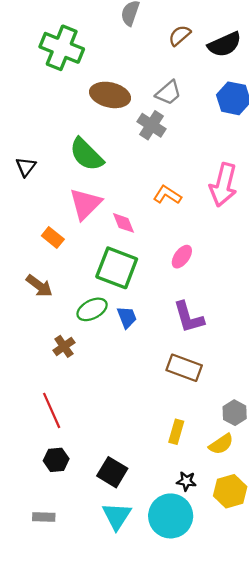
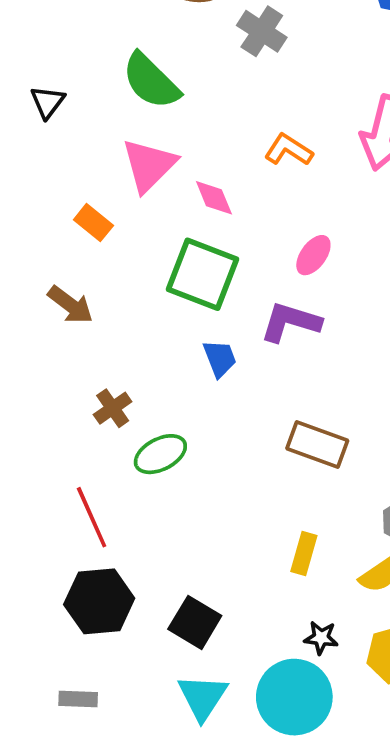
green ellipse: (92, 309) -> (160, 454), moved
purple L-shape: (189, 317) -> (290, 322), moved, turned 123
black hexagon: (56, 460) -> (99, 601), size x1.6

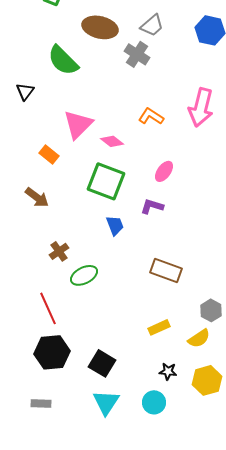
green semicircle: (151, 81) -> (63, 60), moved
pink diamond: (214, 198) -> (112, 141), turned -30
purple L-shape: (290, 322) -> (152, 206), size x0.7
yellow rectangle: (304, 554) -> (159, 327), turned 50
cyan circle: (294, 697) -> (154, 402), size x0.6

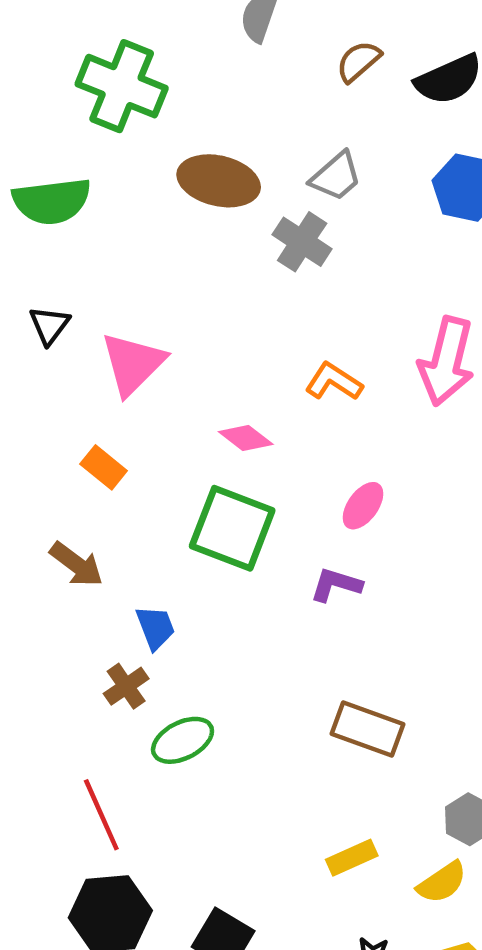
green semicircle: (63, 60) -> (52, 201), moved, turned -52
pink triangle: (78, 124) -> (133, 364), moved
blue trapezoid: (115, 225) -> (155, 628), moved

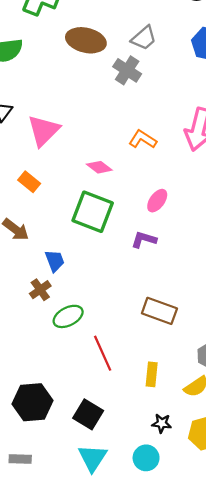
red line: (101, 815) -> (103, 353), moved
yellow rectangle: (352, 858) -> (152, 374), turned -60

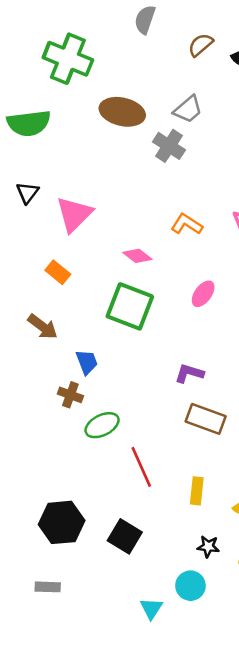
purple L-shape: (144, 240) -> (189, 373), moved
brown cross: (40, 290) -> (70, 395), turned -35
cyan triangle: (93, 458) -> (151, 608), moved, size x0.7

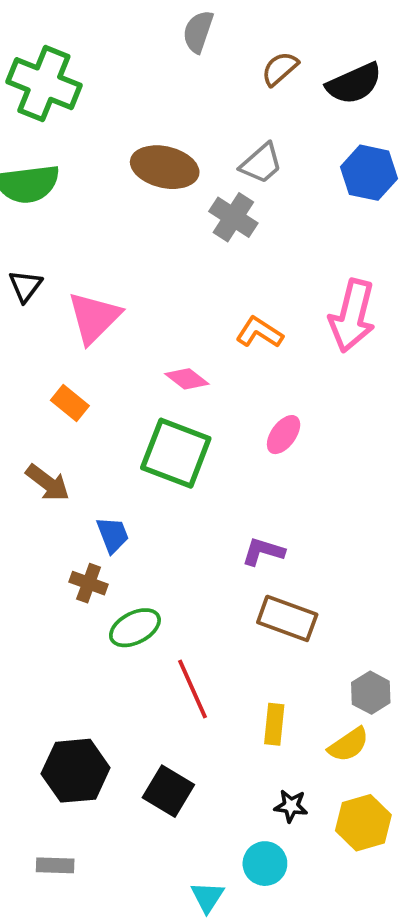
green cross: (68, 59) -> (44, 84), moved

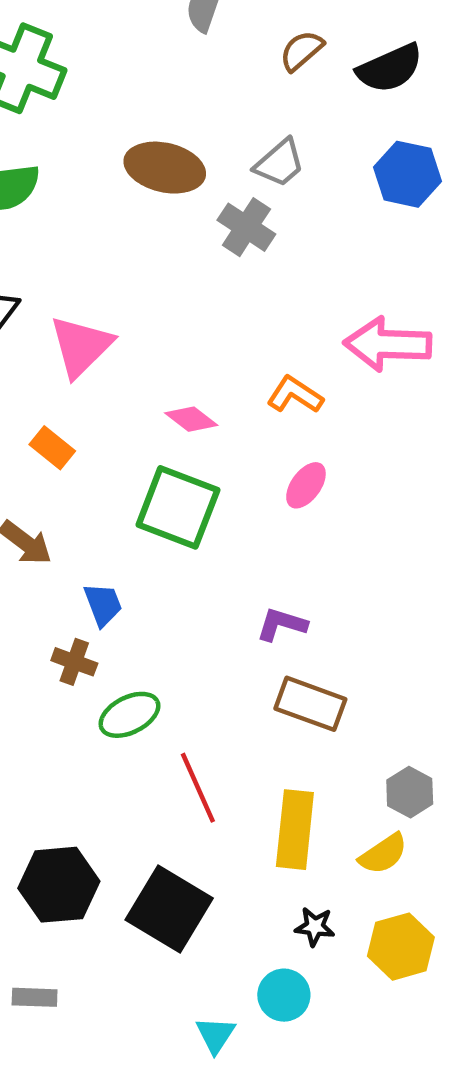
pink arrow: (352, 316) -> (388, 344), turned 78
orange L-shape: (259, 332) -> (295, 395), moved
yellow rectangle: (274, 724) -> (295, 830), size x1.6
black square: (168, 791) -> (169, 909), size x1.4

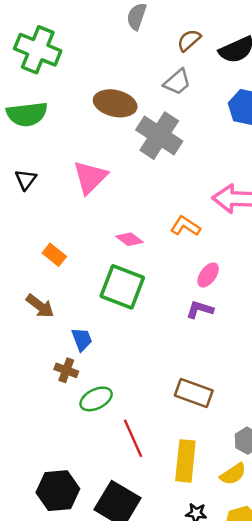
gray trapezoid: (279, 163) -> (177, 82), moved
gray cross: (246, 227) -> (159, 136), size x1.5
pink triangle: (81, 346) -> (90, 177), moved
pink ellipse: (306, 485) -> (208, 275), moved
purple L-shape: (282, 624) -> (200, 310), moved

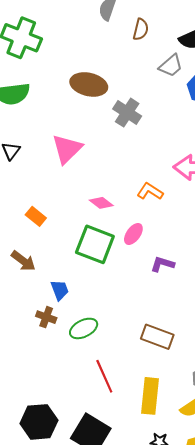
brown semicircle: (189, 40) -> (141, 29), moved, turned 145
gray trapezoid: (177, 82) -> (171, 66), moved
gray cross: (159, 136) -> (127, 113), size x0.7
pink ellipse: (208, 275) -> (133, 234), moved
green ellipse: (96, 399) -> (84, 328), moved

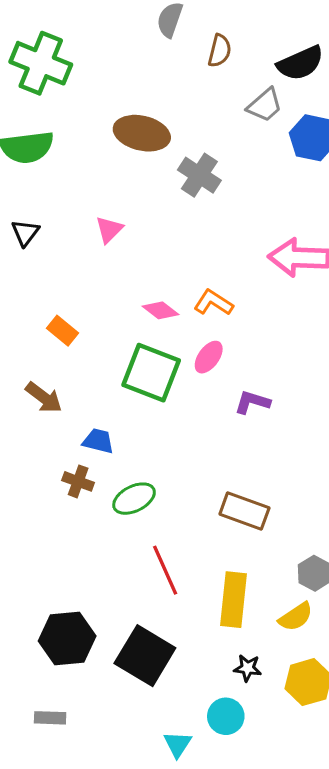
pink triangle: (67, 149) -> (109, 230), size x0.6
orange L-shape: (150, 191) -> (213, 303), moved
blue trapezoid: (60, 290) -> (98, 441), turned -55

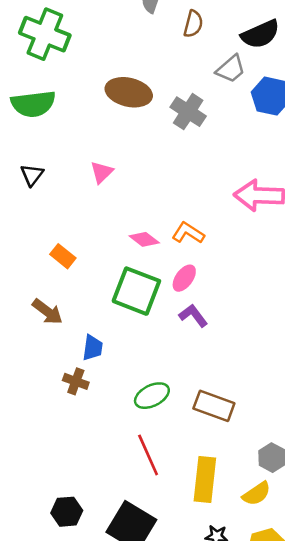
gray cross: (199, 175) -> (188, 112), moved
purple L-shape: (252, 402) -> (193, 316), moved, turned 36
blue trapezoid: (98, 441) -> (93, 348), turned 84
green ellipse: (134, 499) -> (152, 396), moved
black hexagon: (67, 639) -> (67, 512), size x0.7

